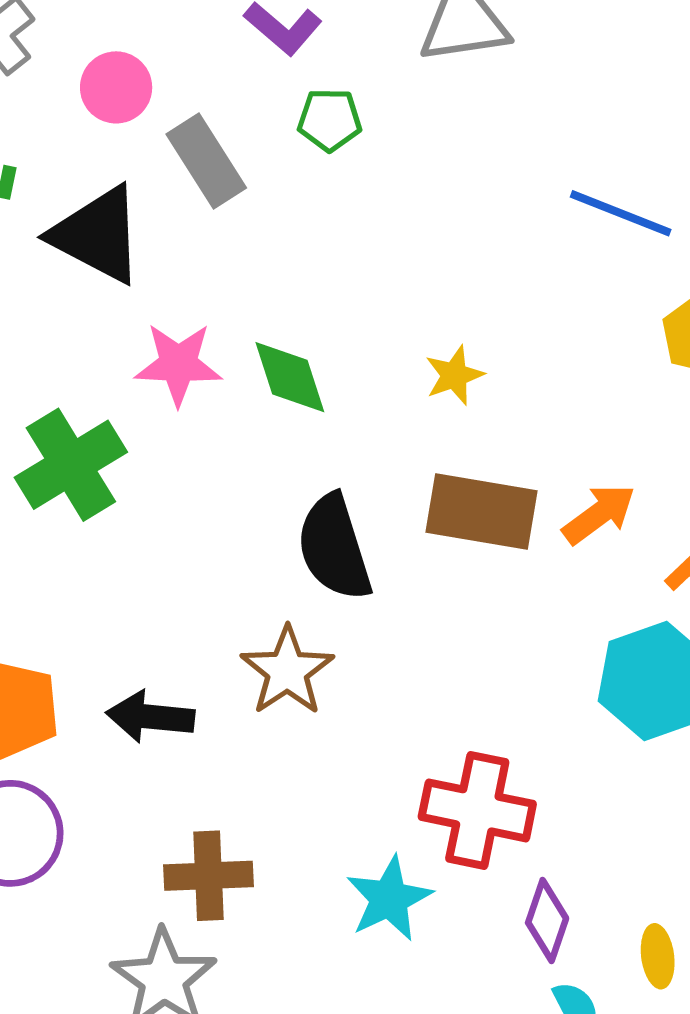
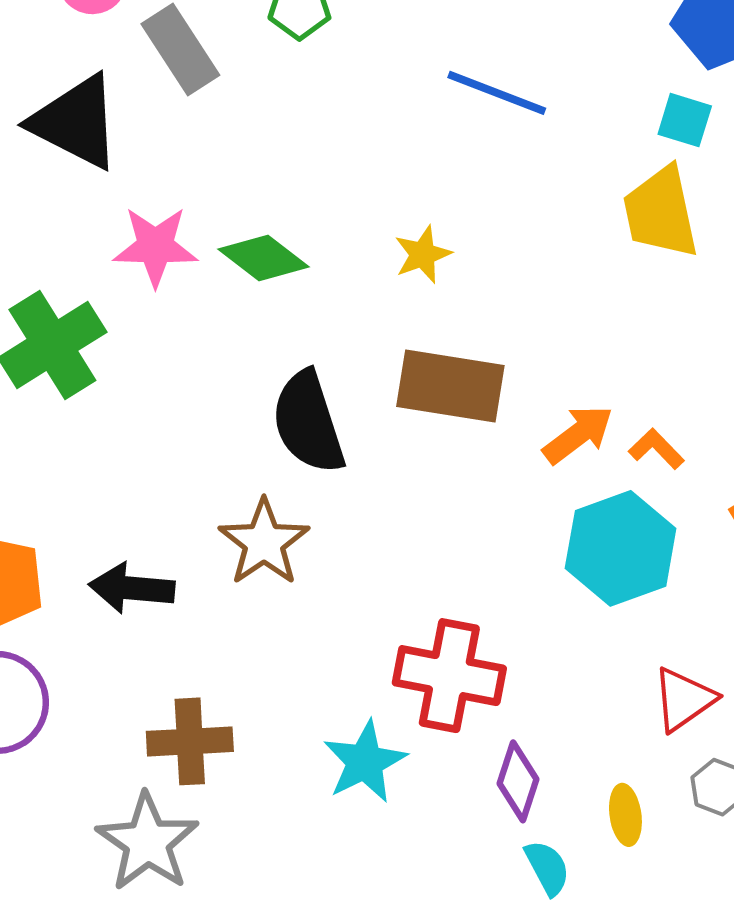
blue line: (621, 213) -> (497, 93), moved
green diamond: (290, 377) -> (264, 258), turned -34
orange arrow: (599, 514) -> (578, 434), moved

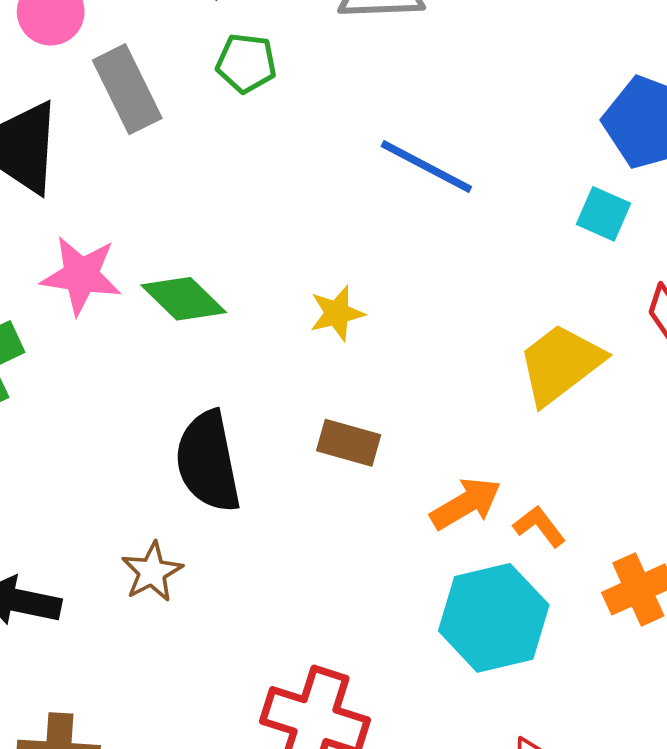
yellow trapezoid: (661, 212) -> (560, 364), moved, turned 58
brown rectangle: (450, 386) -> (349, 443), size x0.6
brown star: (264, 542) -> (152, 572), size x0.7

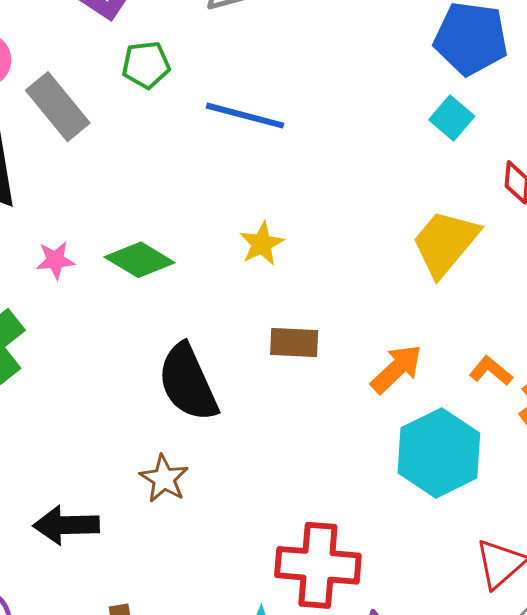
blue line: (426, 167) -> (245, 116), moved
cyan square: (604, 214) -> (452, 118), turned 30
pink star: (81, 275) -> (55, 260), size x0.6
orange L-shape: (539, 526) -> (491, 371), moved

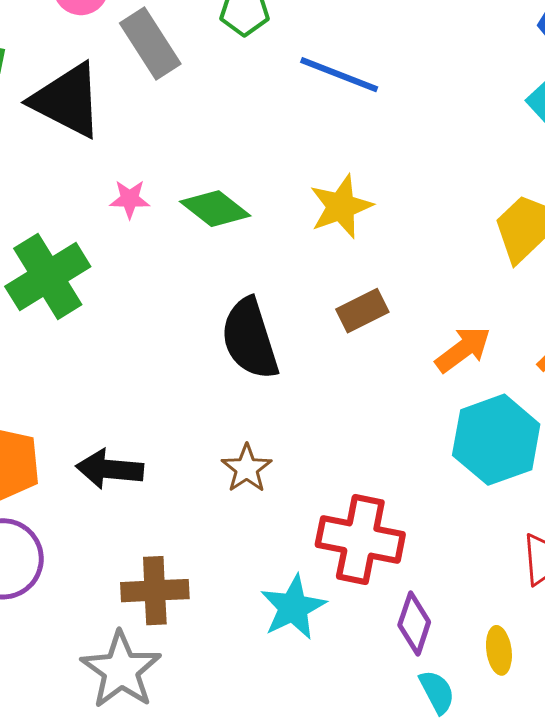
yellow star: (262, 244) -> (341, 207), size x1.4
brown rectangle: (294, 342) -> (362, 311), turned -36
brown star: (164, 479) -> (247, 468), moved

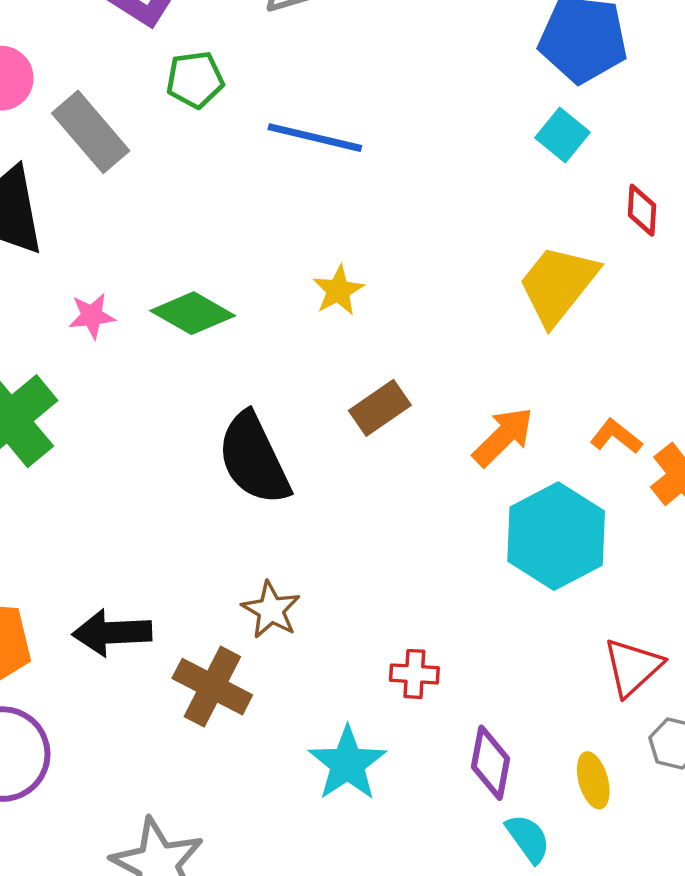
yellow star: (341, 207) -> (338, 290), size x0.7
red cross: (360, 540) -> (414, 674), size x0.5
brown cross: (155, 591) -> (212, 687), moved, turned 38

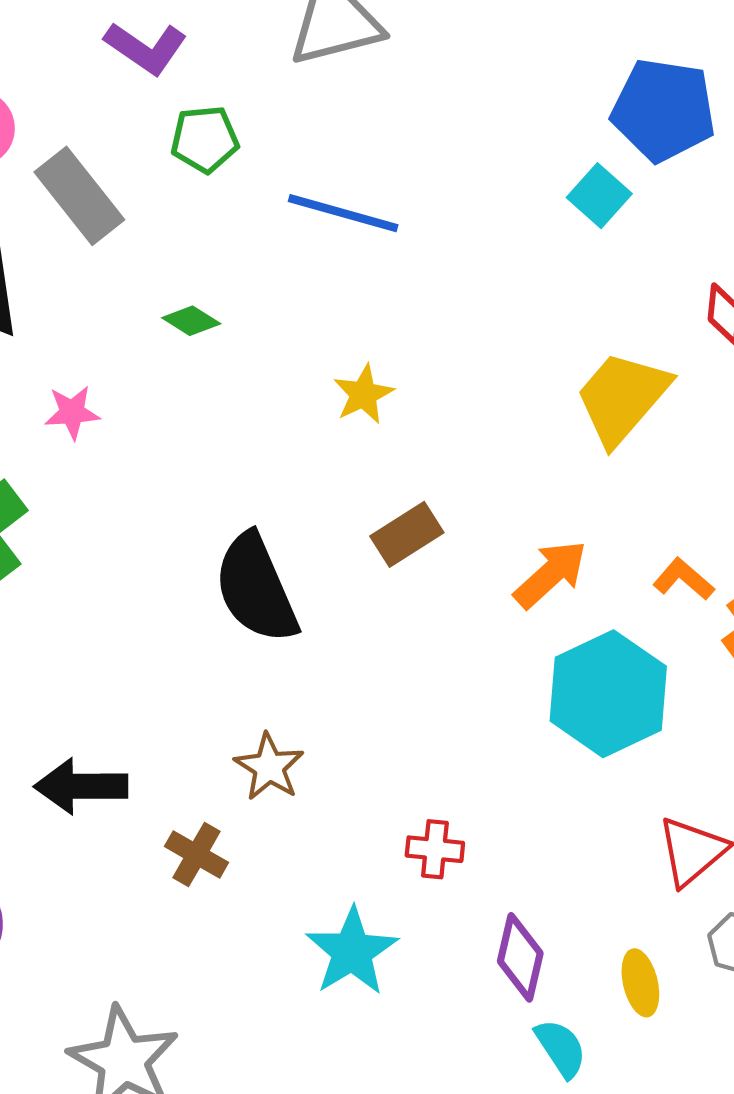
cyan square: (562, 135) -> (599, 196), moved
green diamond: (193, 313) -> (191, 321), moved, size x0.6
brown cross: (212, 687) -> (196, 854), size x0.7

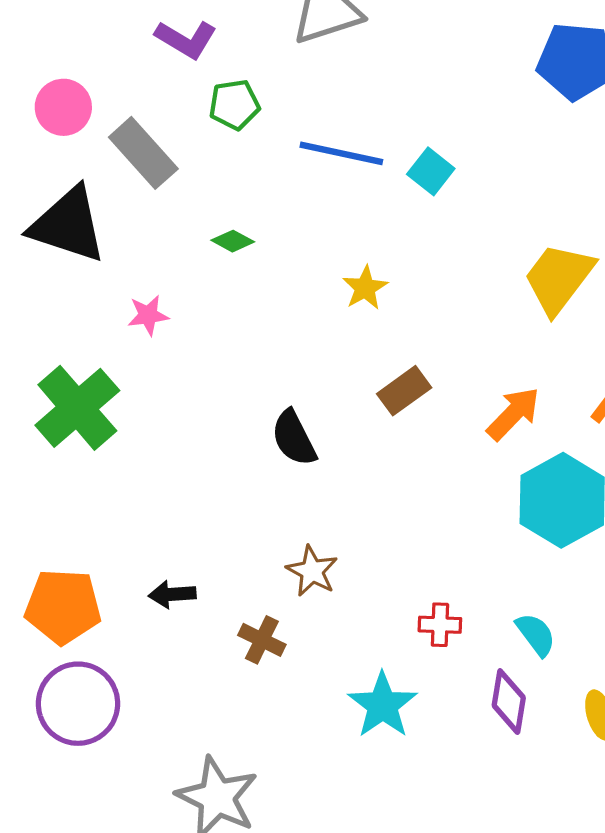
cyan square: (599, 196) -> (431, 171), moved
black semicircle: (256, 588) -> (294, 438), size x0.7
black arrow: (81, 786) -> (172, 594), size x0.7
cyan semicircle: (561, 1048) -> (536, 634), moved

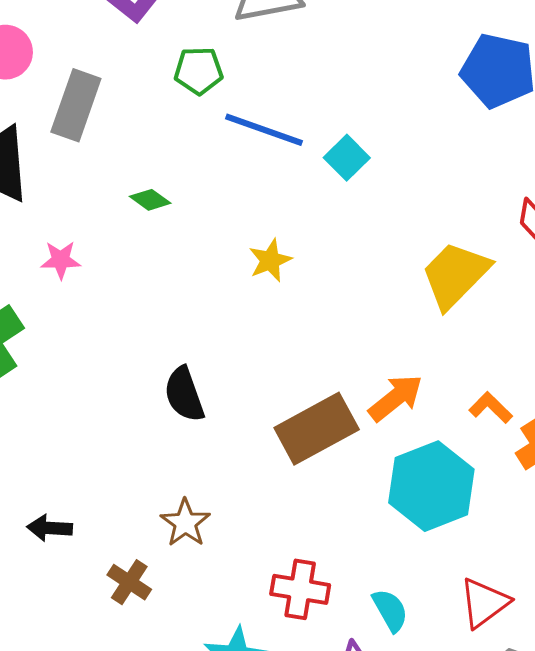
green pentagon: (234, 105) -> (199, 71), moved
gray rectangle: (143, 153) -> (76, 105), turned 54
brown rectangle: (404, 391) -> (317, 429), moved, size x1.6
red cross: (440, 625) -> (300, 589), size x1.4

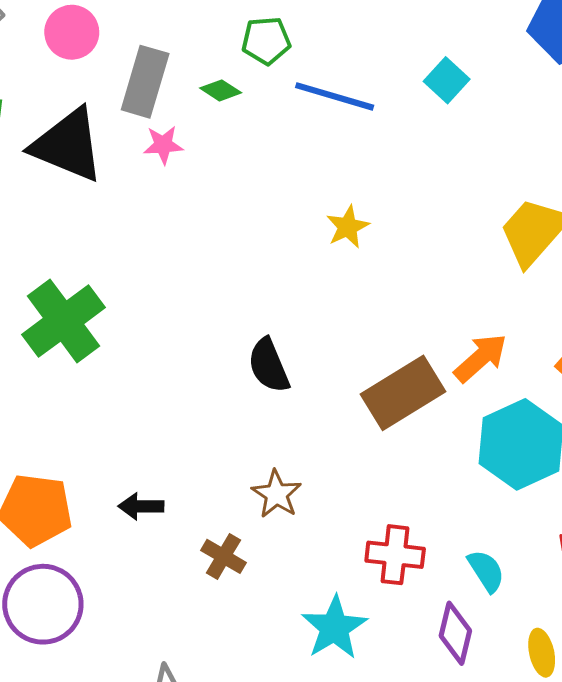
cyan square: (347, 158) -> (447, 80), moved
green diamond: (150, 200) -> (221, 90), moved
pink star: (61, 260) -> (163, 145), moved

